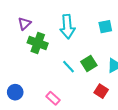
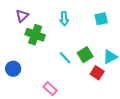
cyan arrow: (67, 27) -> (64, 19), size x0.6
red square: (101, 91) -> (97, 73), moved
blue circle: (15, 92) -> (13, 69), moved

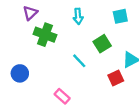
green square: (85, 55) -> (102, 44), moved
red square: (97, 73) -> (116, 78), turned 32

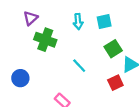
cyan square: (120, 16) -> (104, 22), moved
green square: (102, 44) -> (113, 49), moved

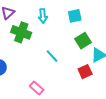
cyan arrow: (78, 22) -> (43, 16), moved

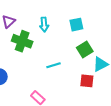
cyan line: (52, 56) -> (53, 65), turned -64
red square: (85, 72) -> (87, 81), turned 32

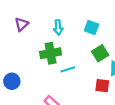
cyan square: (76, 25) -> (91, 27), turned 32
green cross: (22, 41) -> (51, 53), moved, turned -30

